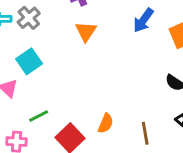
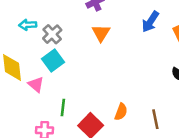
gray cross: (29, 18) -> (52, 34), moved
green line: (39, 116) -> (63, 107), turned -54

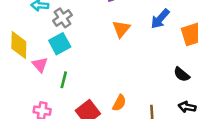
orange triangle: (101, 33) -> (121, 29), moved
green line: (63, 107) -> (64, 80), moved

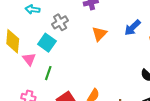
gray cross: (63, 18) -> (60, 22), moved
cyan square: (60, 44) -> (47, 43), turned -30

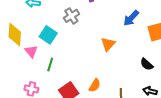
gray cross: (60, 22) -> (71, 16), moved
orange triangle: (99, 34) -> (108, 44), moved

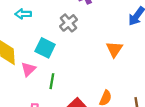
pink triangle: (31, 51) -> (28, 69), turned 32

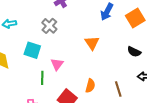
pink triangle: (28, 69) -> (57, 64), moved

